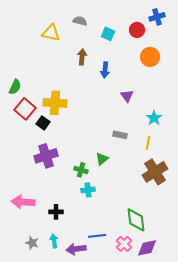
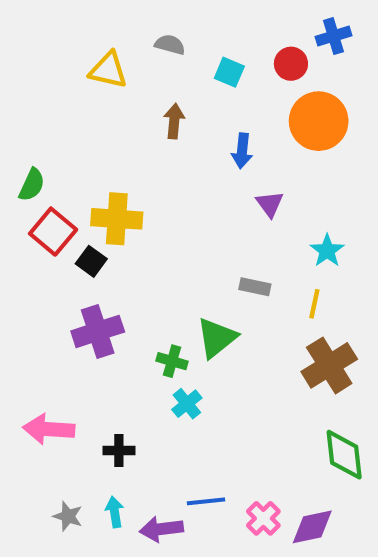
orange circle: (150, 57) -> (319, 121), size x1.4
blue arrow: (105, 70) -> (242, 151), moved
green triangle: (102, 159) -> (217, 338), size x1.5
cyan cross: (88, 190) -> (187, 404), turned -32
green diamond: (136, 220) -> (344, 455), moved

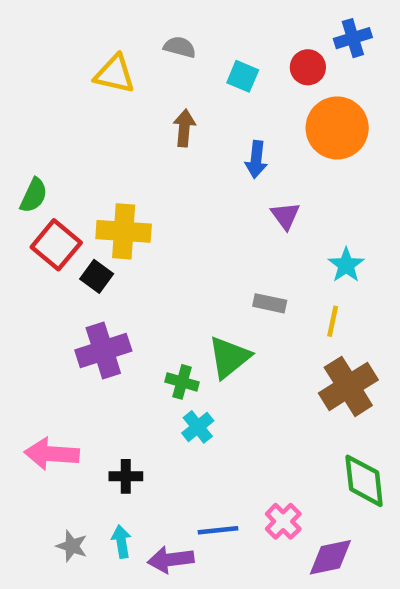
pink cross: (263, 518) -> (283, 521), moved

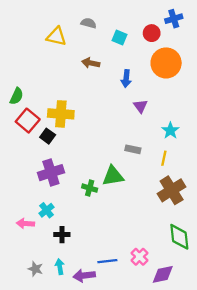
brown arrow: (184, 128) -> (91, 63), turned -84
green triangle: (229, 357) -> (113, 176), turned 30
cyan cross: (198, 427) -> (46, 210), moved
pink arrow: (52, 454) -> (25, 223), size x0.7

